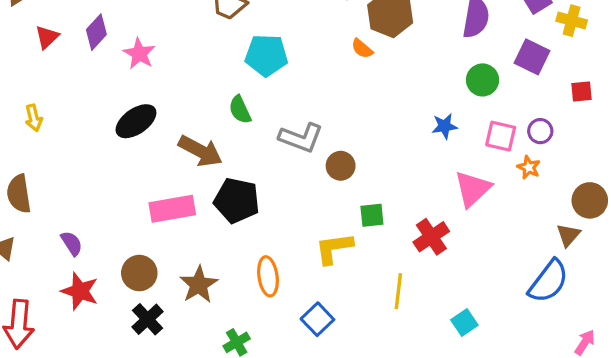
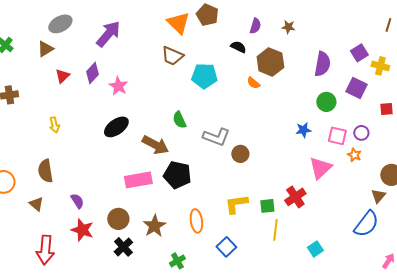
cyan pentagon: (266, 55) -> (204, 76), moved
green square: (372, 215) -> (267, 206), moved

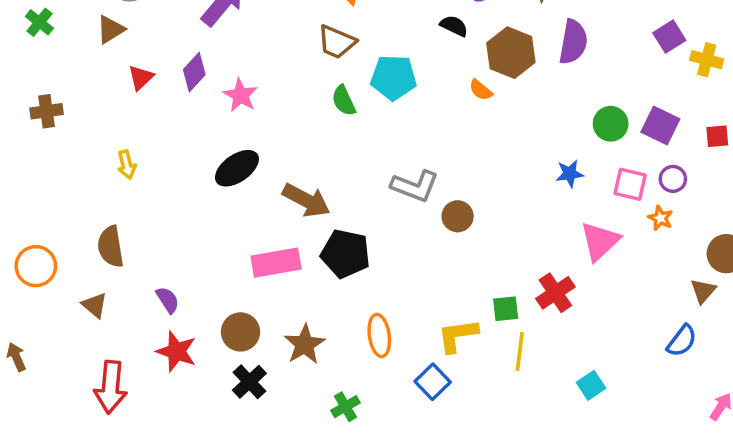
purple semicircle: (322, 64) -> (573, 42), moved
purple square: (356, 88) -> (660, 126), moved
green semicircle: (179, 120) -> (344, 101), moved
yellow L-shape: (236, 204) -> (458, 335), moved
blue semicircle: (366, 224) -> (682, 341), size x0.7

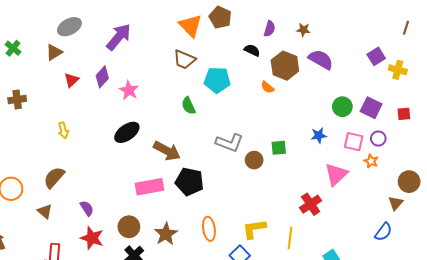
purple semicircle: (573, 42) -> (321, 60), turned -70
green semicircle: (344, 101) -> (188, 106), moved
brown semicircle: (111, 247) -> (54, 177), turned 50
green square: (506, 309) -> (279, 148), moved

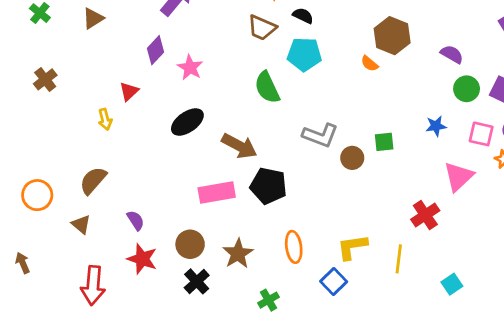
black semicircle: (252, 50) -> (303, 16), moved
purple semicircle: (321, 60) -> (452, 54), moved, size x0.7
red triangle: (71, 80) -> (129, 91), moved
brown cross: (17, 100) -> (45, 79), turned -30
green semicircle: (188, 106) -> (267, 87), size x1.4

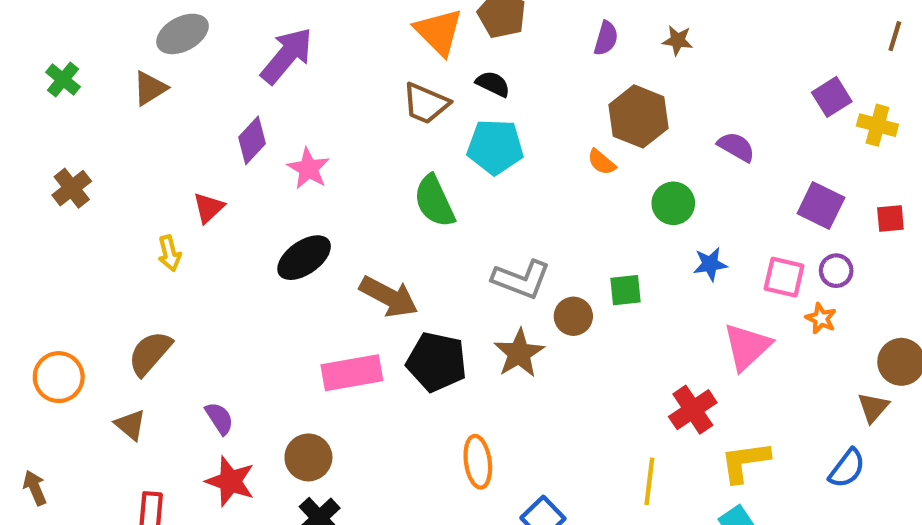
green circle: (467, 89) -> (673, 203), moved
yellow L-shape: (352, 247) -> (745, 462), moved
brown star: (238, 254) -> (519, 353), moved

